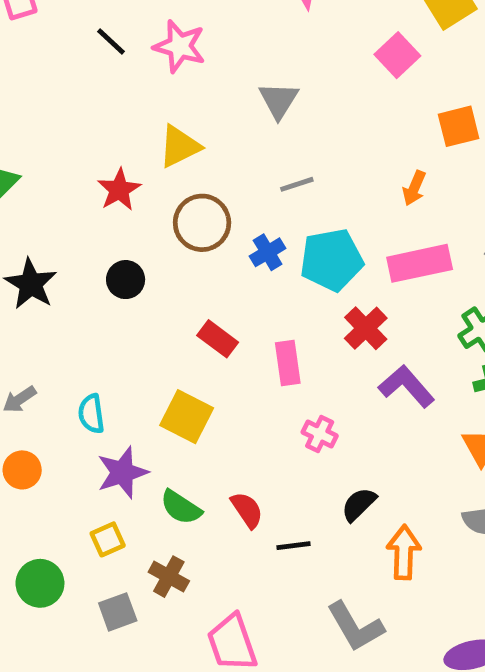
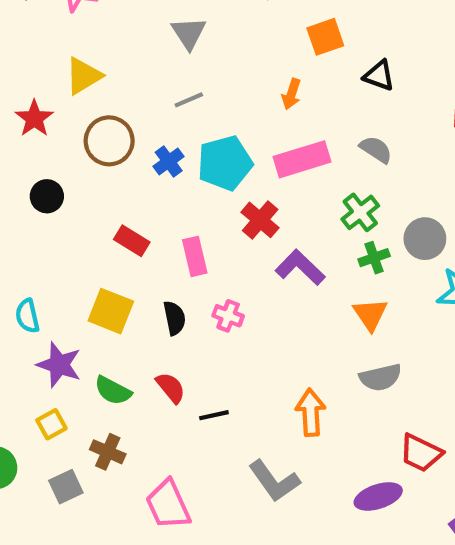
gray triangle: (279, 100) -> (189, 33), moved
purple star: (122, 473) -> (59, 365), turned -30
black semicircle: (359, 504) -> (174, 318), moved, turned 128

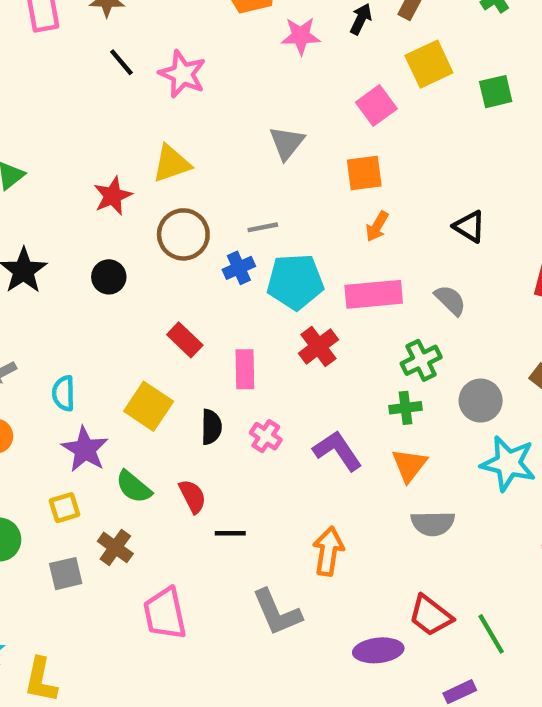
orange square: (325, 37) -> (364, 173), moved
gray line: (189, 100) -> (263, 227), moved
green cross: (374, 258) -> (406, 408), moved
purple L-shape: (300, 267) -> (338, 451), moved
gray semicircle: (380, 377) -> (433, 523), moved

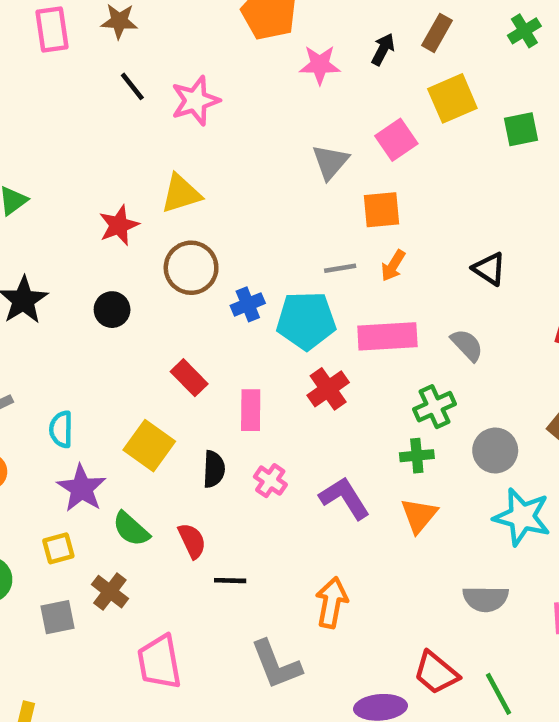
pink star: (182, 74) -> (195, 101), turned 30
gray triangle: (287, 143) -> (330, 162), moved
gray line: (263, 227) -> (340, 268), moved
gray semicircle: (433, 523) -> (486, 599), moved

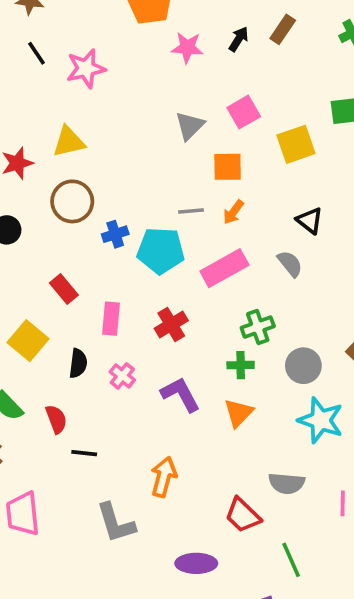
yellow square: (452, 98) -> (296, 144), moved
pink rectangle: (387, 336) -> (224, 268), turned -30
gray semicircle: (467, 345) -> (290, 264), moved
red cross: (328, 389) -> (171, 324), moved
red trapezoid: (436, 673) -> (243, 515), moved

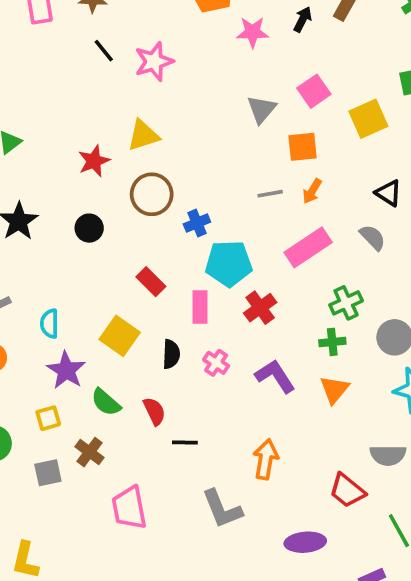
cyan pentagon: (161, 251) -> (229, 264), moved

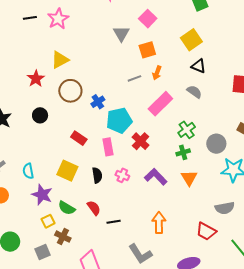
black line: (104, 51) -> (30, 18), turned -48
yellow square: (368, 119) -> (191, 40), moved
yellow square: (48, 418) -> (48, 221), moved

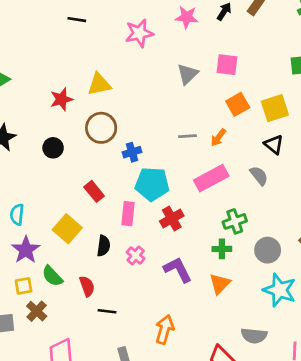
pink star: (58, 19) -> (139, 33), moved
pink square: (148, 19) -> (227, 65), turned 36
orange square: (147, 50) -> (238, 104), moved, turned -30

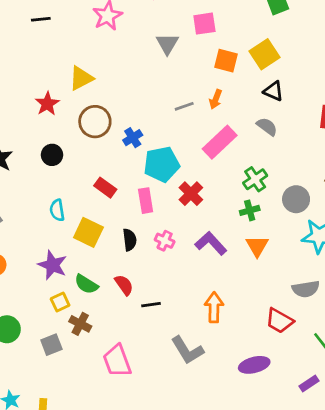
orange square: (238, 104) -> (226, 61), turned -30
cyan semicircle: (17, 215) -> (57, 210), moved

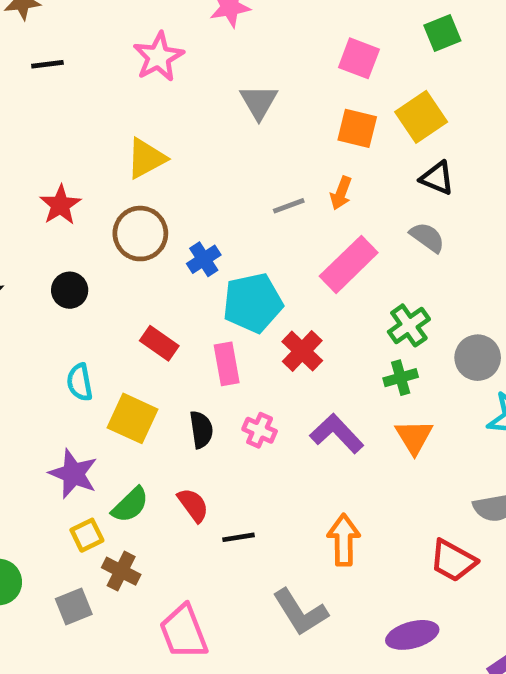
pink square: (204, 24) -> (359, 58), moved, turned 30
yellow triangle: (81, 78) -> (146, 158), moved
green semicircle: (86, 284) -> (130, 505), turned -75

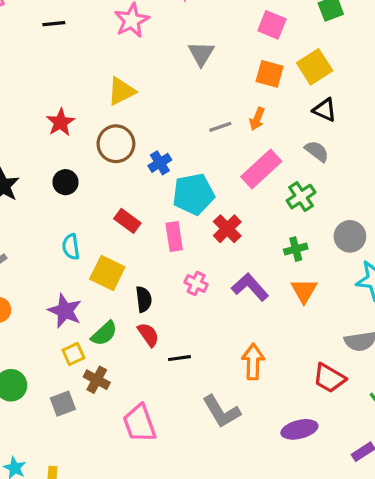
green cross: (409, 325) -> (301, 197), moved
black semicircle: (201, 430) -> (144, 299), moved

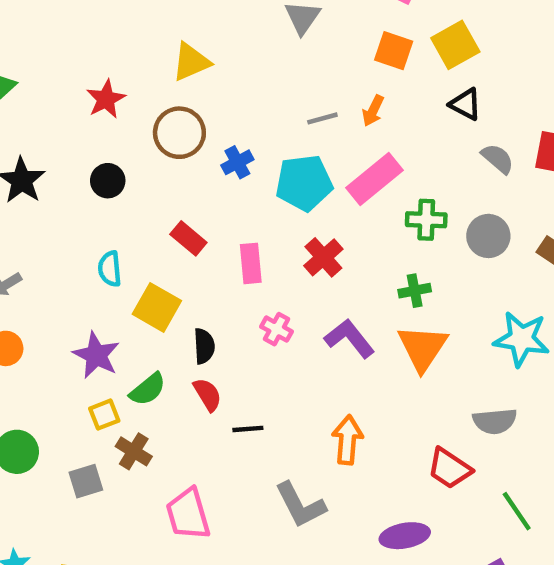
gray semicircle: (317, 151) -> (498, 159), moved
cyan pentagon: (193, 194) -> (304, 183), moved
green cross: (301, 197) -> (426, 220), turned 32
gray circle: (350, 236) -> (488, 236), moved
orange triangle: (304, 291) -> (423, 348), size x1.4

